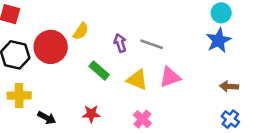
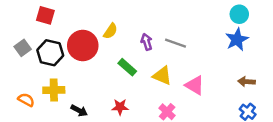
pink triangle: (170, 77) -> (195, 85), moved, turned 50

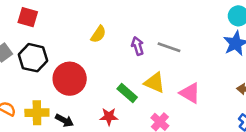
red circle: (83, 46) -> (70, 79), moved
green rectangle: (127, 67) -> (127, 93), moved
yellow cross: (54, 90) -> (37, 113), moved

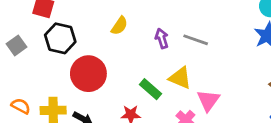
black hexagon: (33, 58) -> (60, 38), moved
pink triangle: (190, 93) -> (208, 100), moved, turned 35

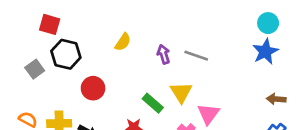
gray square: (17, 45) -> (35, 69), moved
red circle: (88, 74) -> (93, 88), size x0.7
yellow triangle: (180, 78) -> (181, 92), turned 35

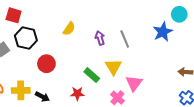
blue star: (265, 52) -> (163, 32), moved
gray line: (196, 56) -> (125, 39), turned 48

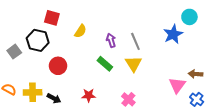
red square: (14, 15) -> (52, 18), moved
yellow triangle: (113, 67) -> (133, 64), moved
green rectangle: (92, 75) -> (105, 64), moved
pink triangle: (134, 83) -> (177, 85), moved

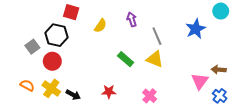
cyan circle: (189, 17) -> (221, 11), moved
purple arrow: (111, 40) -> (132, 19), moved
yellow triangle: (133, 64) -> (155, 59), turned -36
red circle: (58, 66) -> (52, 61), moved
yellow cross: (33, 92) -> (51, 88), turned 36

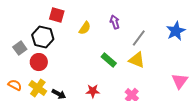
gray line: (157, 36) -> (139, 38), turned 60

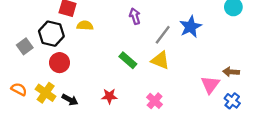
yellow semicircle: (85, 28) -> (85, 26), moved, turned -120
blue star: (176, 31) -> (190, 27), moved
red circle: (39, 62) -> (60, 63), moved

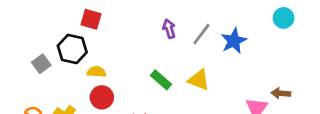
yellow semicircle: (85, 26) -> (96, 72), moved
gray line: (163, 35) -> (201, 34), moved
red circle: (60, 63) -> (102, 97), moved

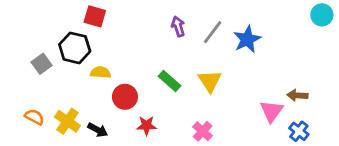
cyan circle: (284, 18) -> (322, 15), moved
yellow triangle: (199, 80) -> (210, 81), turned 35
red circle: (102, 97) -> (125, 97), moved

